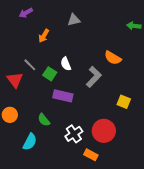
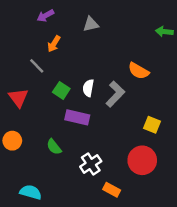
purple arrow: (26, 13) -> (45, 16), moved
white semicircle: (66, 64) -> (88, 88), moved, turned 32
gray line: (30, 65) -> (37, 66), moved
red circle: (104, 131) -> (142, 160), moved
cyan semicircle: (30, 142) -> (31, 192), moved, turned -102

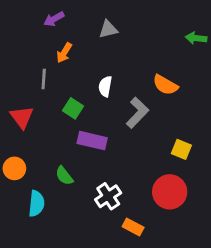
gray line: (37, 66) -> (44, 79), turned 49
white semicircle: (88, 88) -> (105, 86), moved
cyan semicircle: (31, 192) -> (36, 204), moved, turned 80

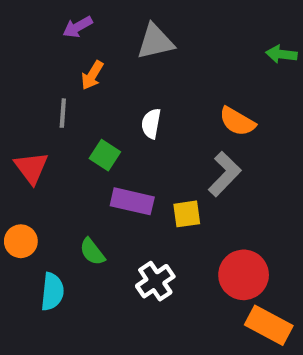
gray triangle: (108, 29) -> (155, 42), size x1.4
gray L-shape: (137, 113) -> (225, 174), moved
yellow square: (181, 149) -> (187, 214), moved, turned -30
orange rectangle: (133, 227) -> (269, 325), moved, size x1.5

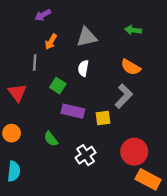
gray triangle: (155, 42) -> (87, 37), moved
green arrow: (281, 54) -> (133, 30), moved
cyan semicircle: (52, 292) -> (14, 171), moved

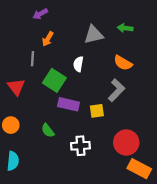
gray triangle: (87, 37) -> (94, 35), moved
green square: (58, 86) -> (54, 80), size x1.5
white cross: (86, 155) -> (80, 146), turned 30

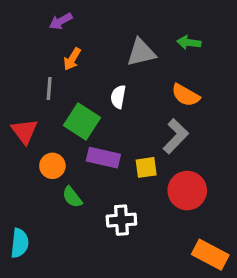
orange circle: (11, 125) -> (52, 166), moved
red circle: (126, 142) -> (187, 191), moved

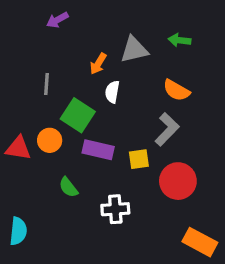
orange arrow: (72, 59) -> (98, 64), moved
red triangle: (24, 131) -> (18, 148), moved, turned -44
orange circle: (52, 166) -> (50, 140), moved

